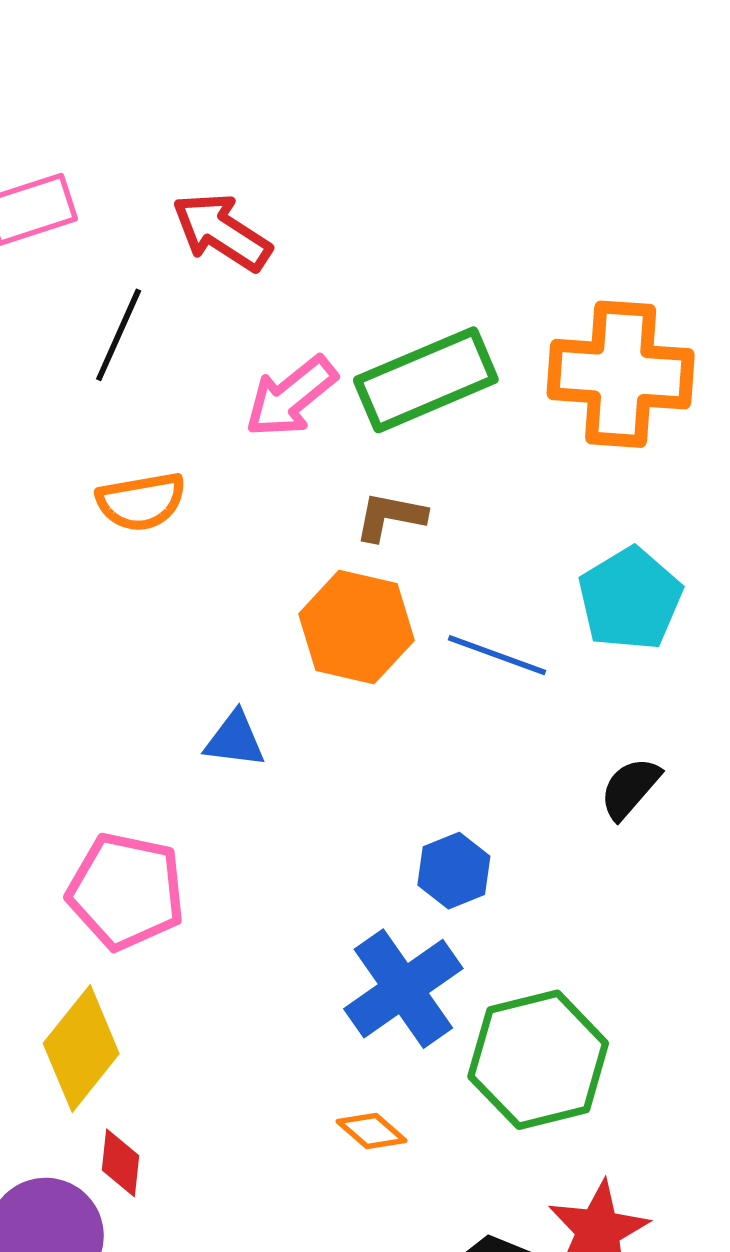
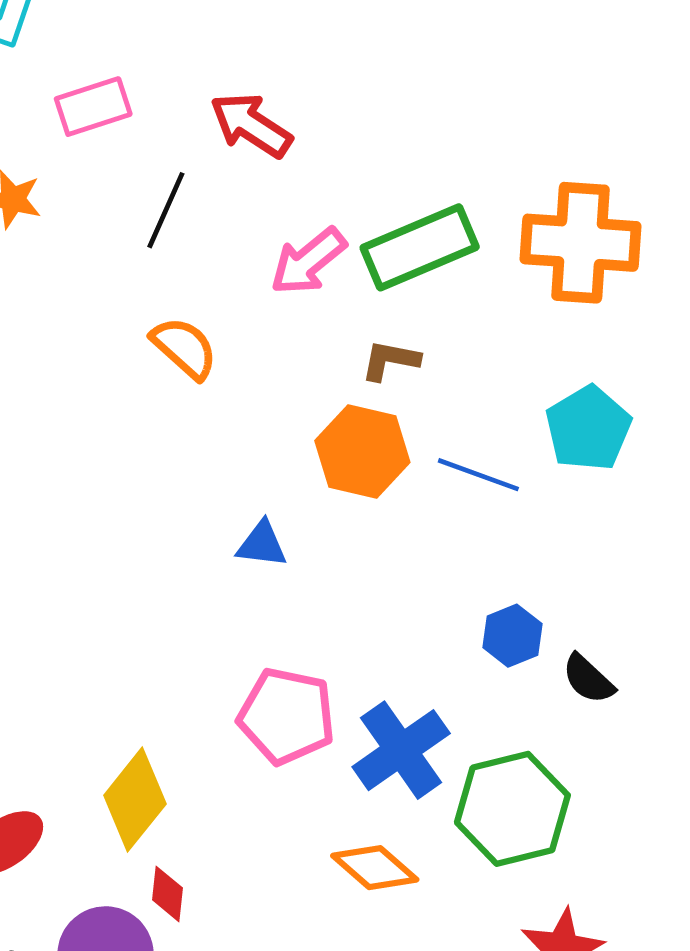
orange semicircle: (141, 502) -> (184, 348), turned -128
black semicircle: (630, 788) -> (588, 679), moved, turned -88
blue hexagon: (454, 871) -> (512, 636), moved
pink pentagon: (126, 891) -> (287, 716), moved
orange diamond: (372, 1131) -> (375, 868), size x1.5

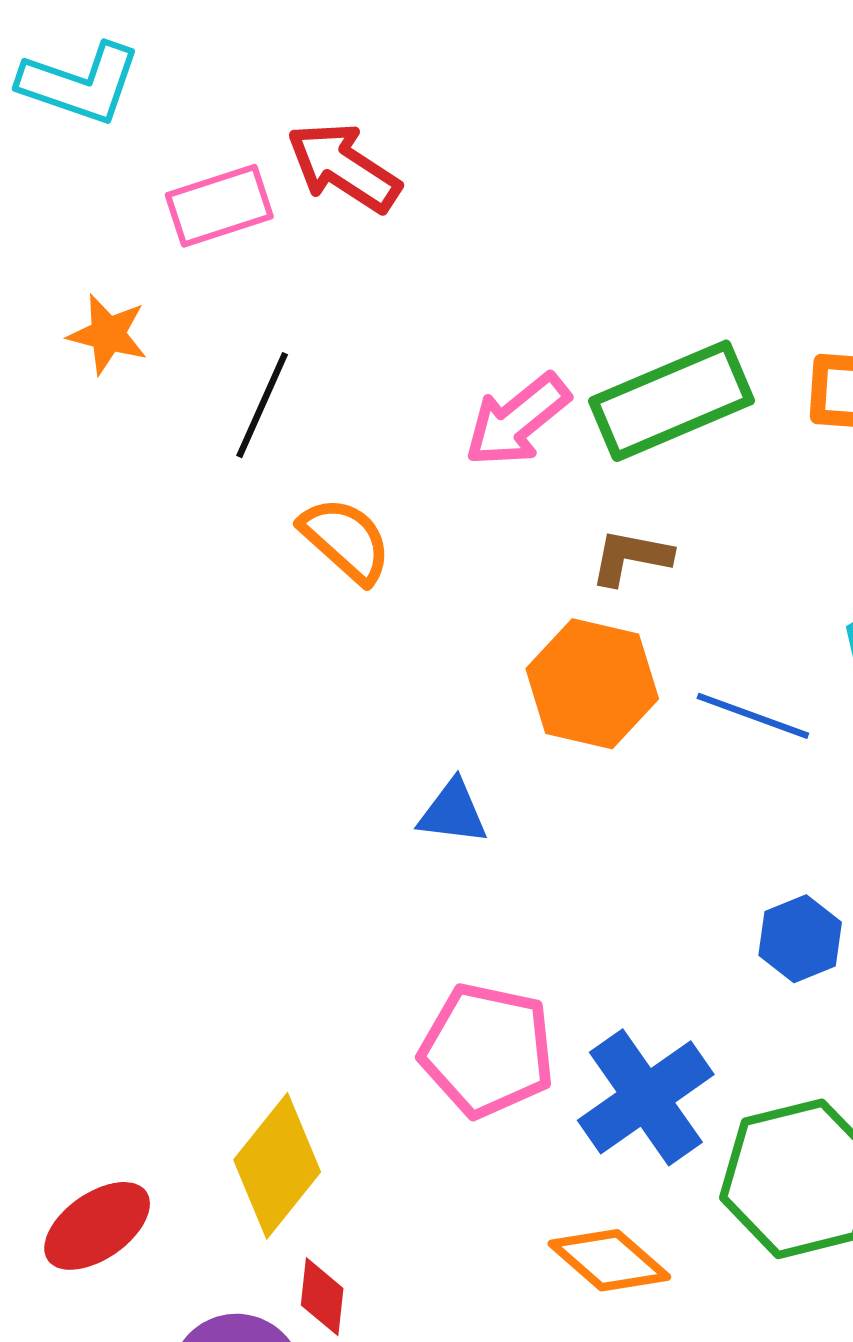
red arrow: (251, 125) -> (344, 167), moved
black line: (166, 210) -> (262, 405), moved

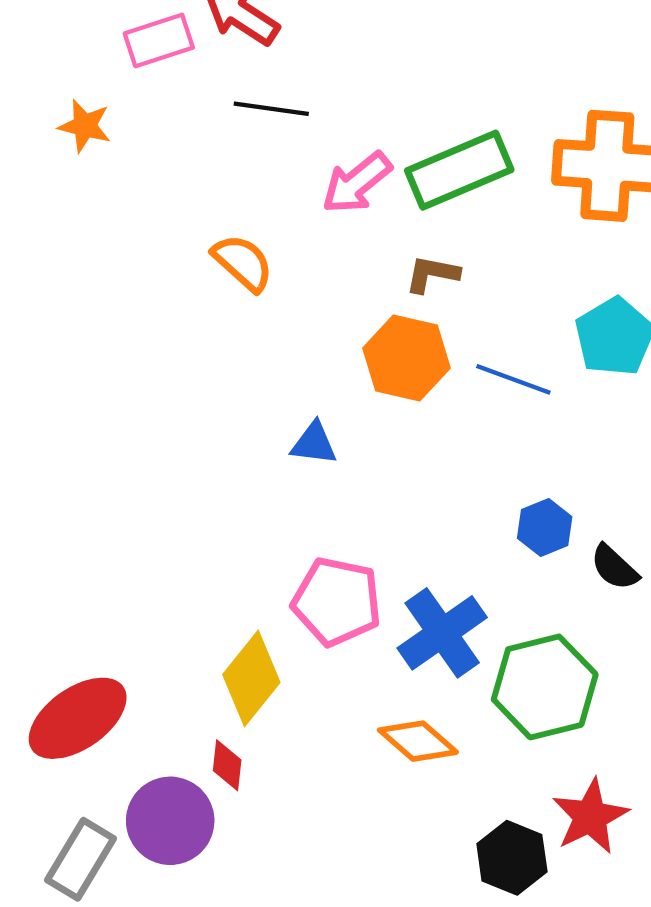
black line: (262, 405) -> (271, 109), moved, turned 74
yellow diamond: (277, 1166) -> (251, 678), moved
red ellipse: (97, 1226) -> (78, 718), size x1.4

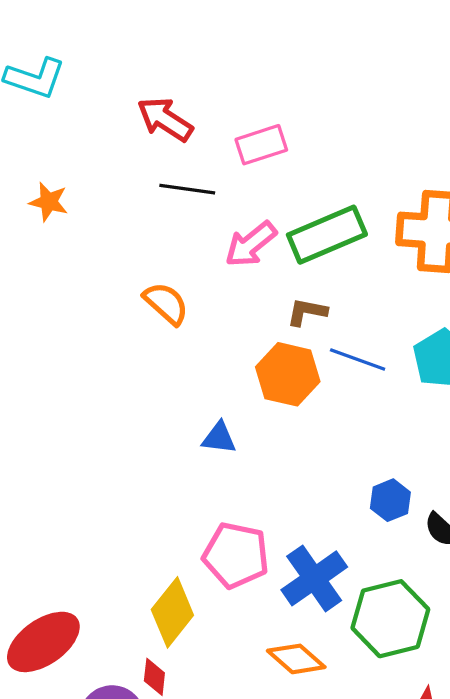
pink rectangle: (159, 40) -> (261, 145), moved
blue line: (513, 379) -> (358, 359), moved

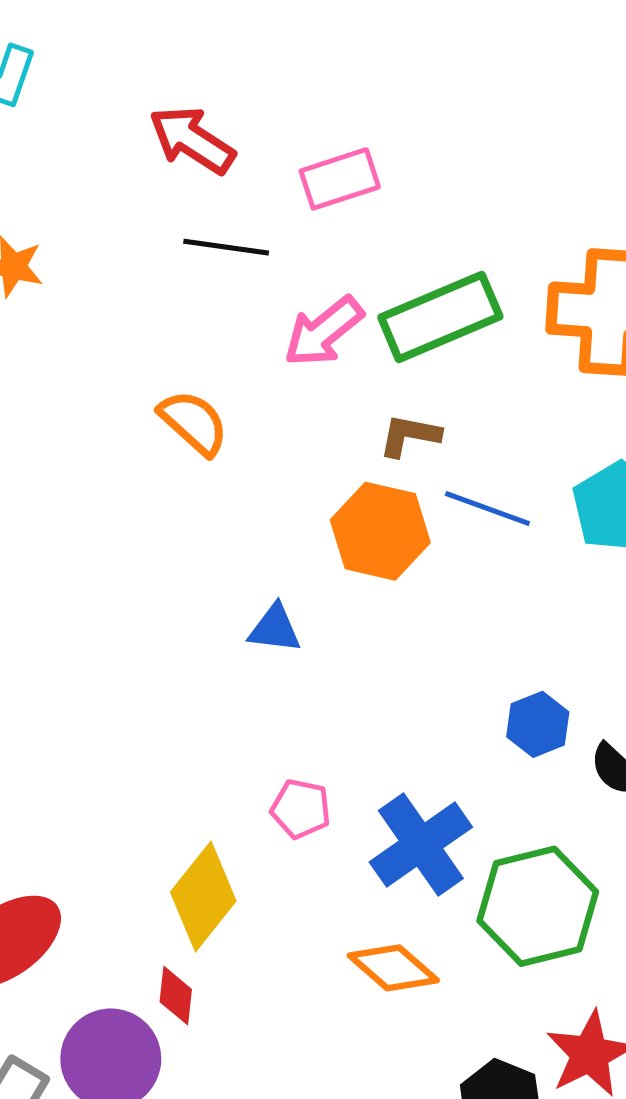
pink pentagon: (236, 555) -> (301, 809), size x0.6

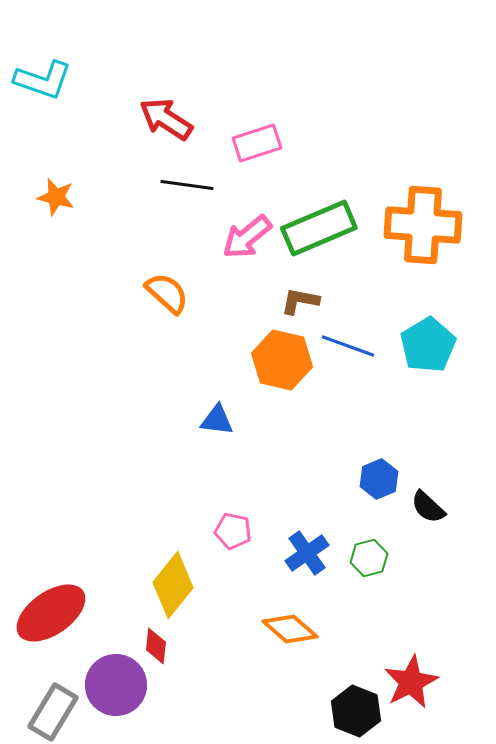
blue cross: (421, 845) -> (307, 553), size x0.7
green hexagon: (538, 906) -> (369, 558), moved, size x0.5

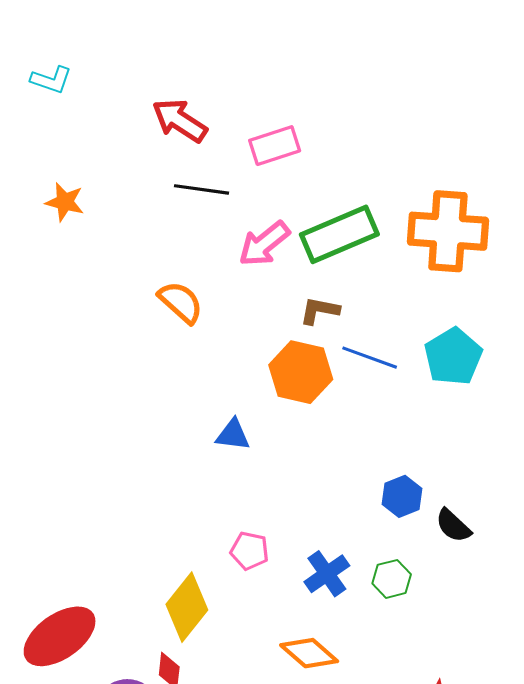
cyan L-shape: (43, 80) -> (51, 80), size x0.7

